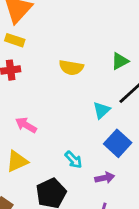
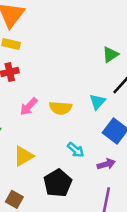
yellow semicircle: (71, 68) -> (61, 108), moved
pink arrow: (26, 125) -> (29, 107), moved, turned -72

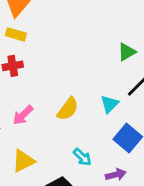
pink arrow: (29, 107) -> (23, 115), moved
yellow semicircle: (61, 108) -> (68, 109), turned -60

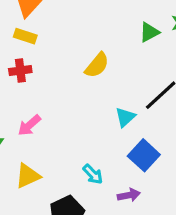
green triangle: (127, 52) -> (149, 32), moved
yellow semicircle: (68, 109) -> (97, 65), moved

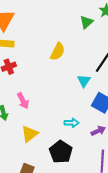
pink arrow: (29, 125) -> (23, 101), turned -63
cyan arrow: (93, 174) -> (72, 123), turned -32

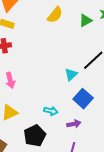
yellow semicircle: (58, 52) -> (55, 15), moved

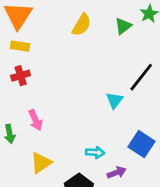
blue square: (83, 99) -> (141, 144), moved
purple arrow: (74, 124) -> (117, 172), moved

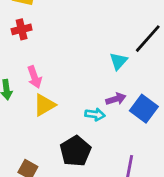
yellow triangle: (41, 163) -> (44, 105), moved
purple arrow: (117, 172) -> (116, 99), moved

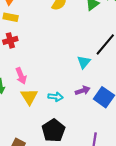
yellow triangle: (44, 105) -> (29, 97), turned -30
cyan arrow: (95, 114) -> (55, 97), moved

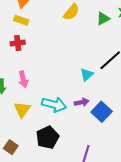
yellow triangle: (29, 97) -> (22, 110), moved
cyan arrow: (55, 97) -> (54, 105), size x1.6

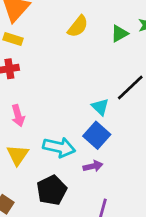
cyan triangle: (87, 74) -> (100, 107), turned -32
purple arrow: (82, 102) -> (93, 166), moved
blue square: (102, 112) -> (97, 135), moved

